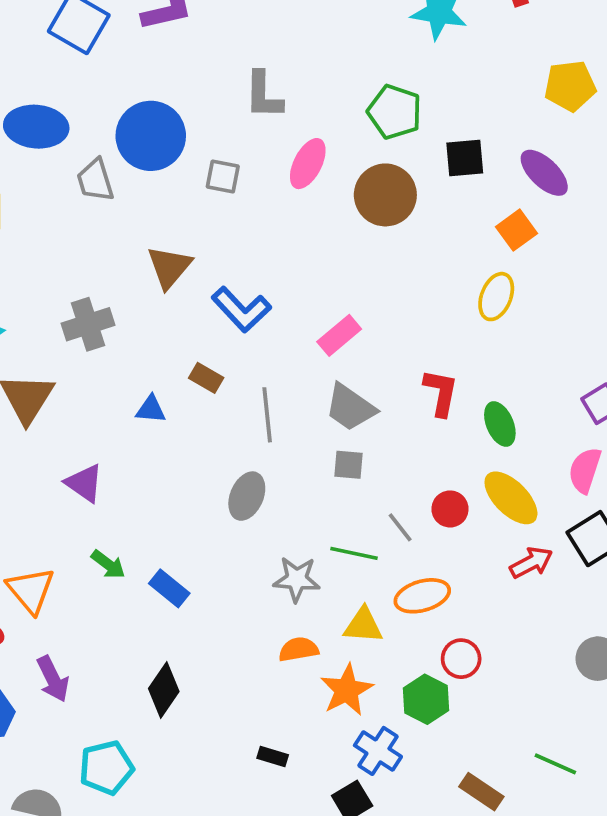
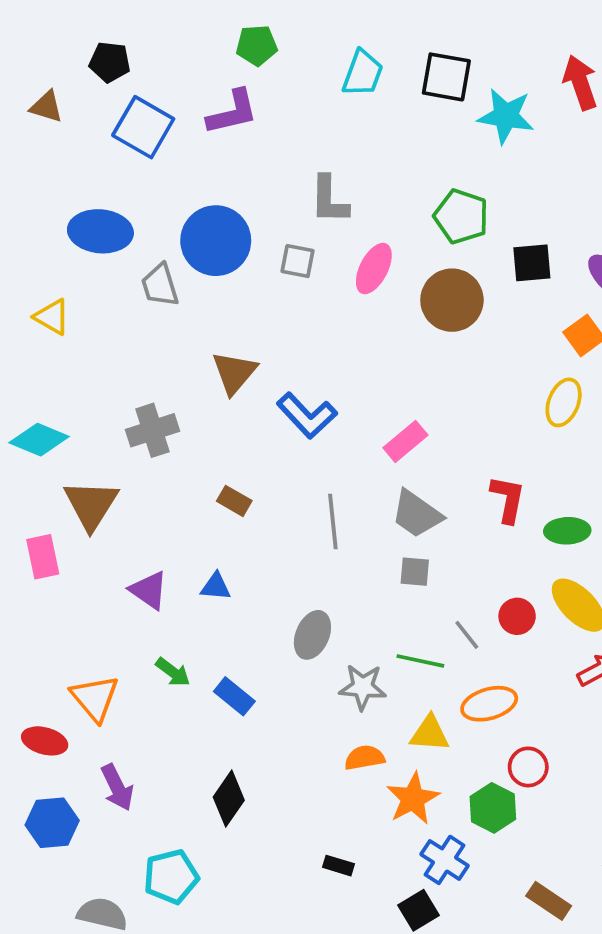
gray square: (223, 176) -> (298, 261), moved
brown rectangle: (206, 378) -> (234, 501), moved
blue triangle: (151, 409) -> (216, 587), moved
green ellipse: (500, 424) -> (567, 531), turned -69
gray ellipse: (247, 496) -> (312, 635), moved

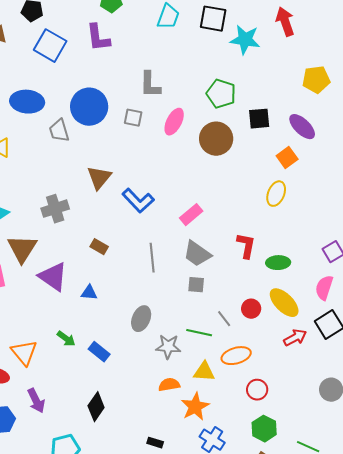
purple L-shape: (232, 112) -> (98, 38), turned 96
purple triangle: (149, 590) -> (53, 277), moved, size x1.4
green hexagon: (493, 808) -> (264, 429), moved

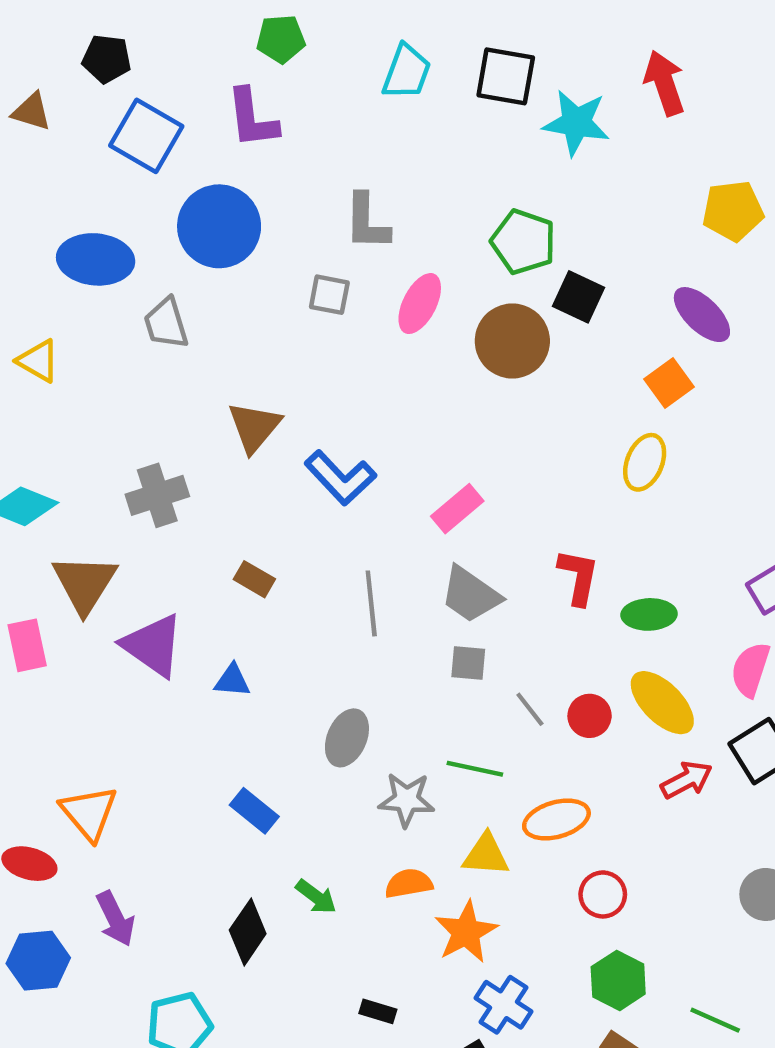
blue circle: (89, 107) -> (219, 226), moved
black square: (259, 119) -> (578, 297), moved, turned 30
gray line: (224, 319) -> (530, 709), moved
green arrow: (66, 339) -> (316, 897), moved

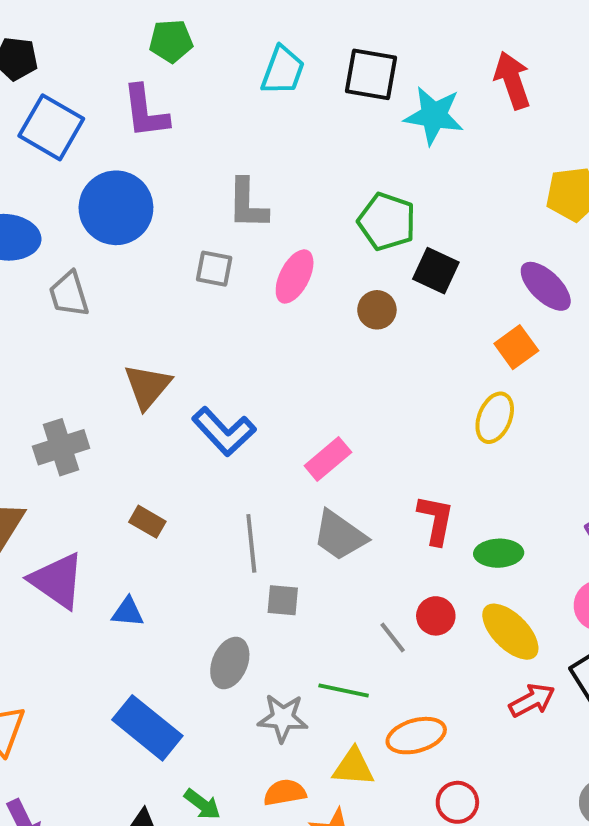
brown circle: (512, 341) -> (377, 310), size x0.6
gray square: (468, 663) -> (283, 600), moved
red circle: (590, 716) -> (436, 616), moved
blue rectangle: (254, 811) -> (147, 728), size x1.6

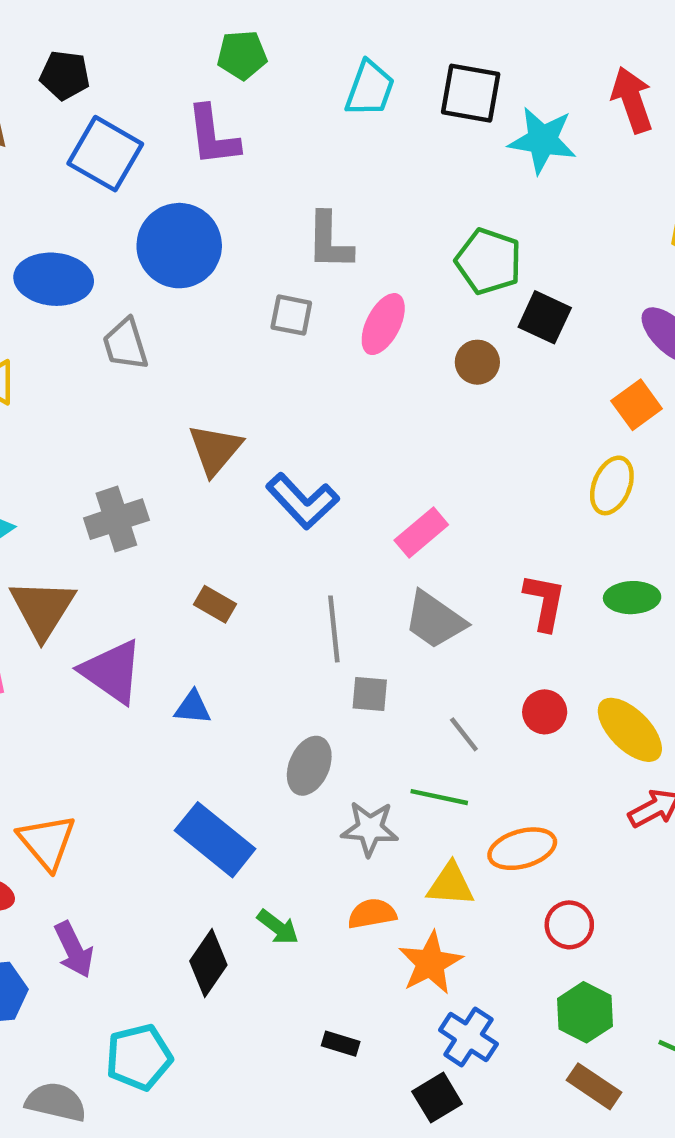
green ellipse: (499, 553) -> (632, 598), moved
gray line: (393, 638) -> (464, 734), moved

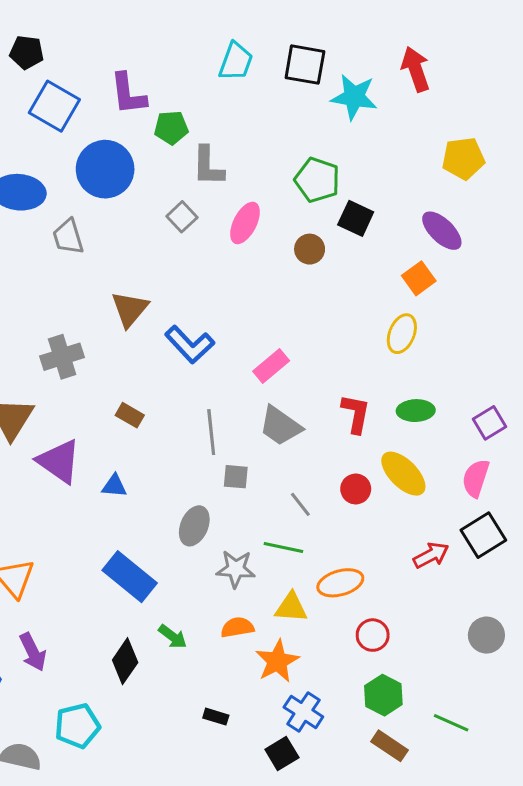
green pentagon: (242, 55) -> (171, 128), moved
gray square: (291, 315) -> (182, 217), turned 36
yellow ellipse: (630, 730) -> (403, 474), moved

